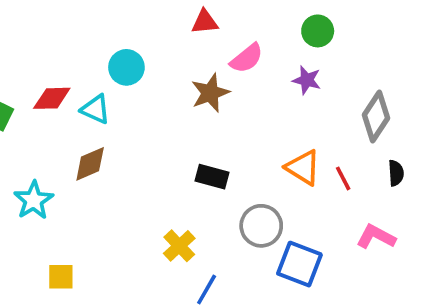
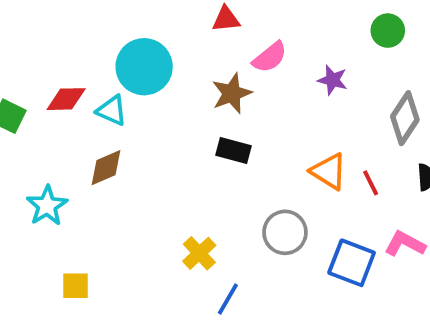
green circle: (318, 31) -> (388, 31), moved
cyan circle: (126, 67) -> (144, 67), size x1.5
black rectangle: (212, 177) -> (234, 150), moved
blue square: (299, 264) -> (352, 263), moved

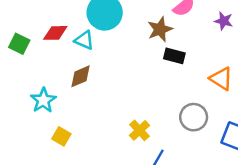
black rectangle: (234, 150) -> (174, 56), moved
yellow square: (76, 286) -> (61, 136), moved, turned 30

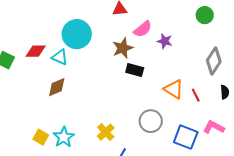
purple star: (224, 21) -> (165, 41), moved
cyan star: (43, 100) -> (64, 137), moved

